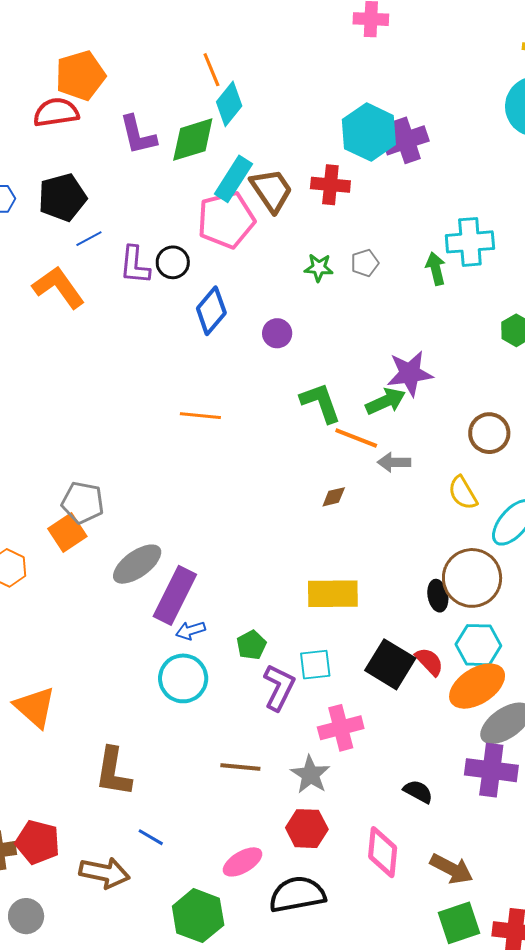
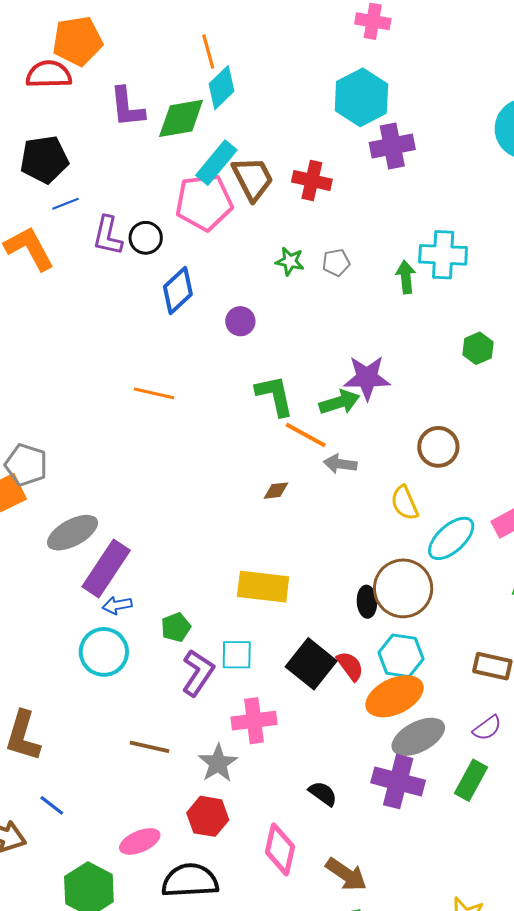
cyan hexagon: (369, 132) -> (361, 97), moved

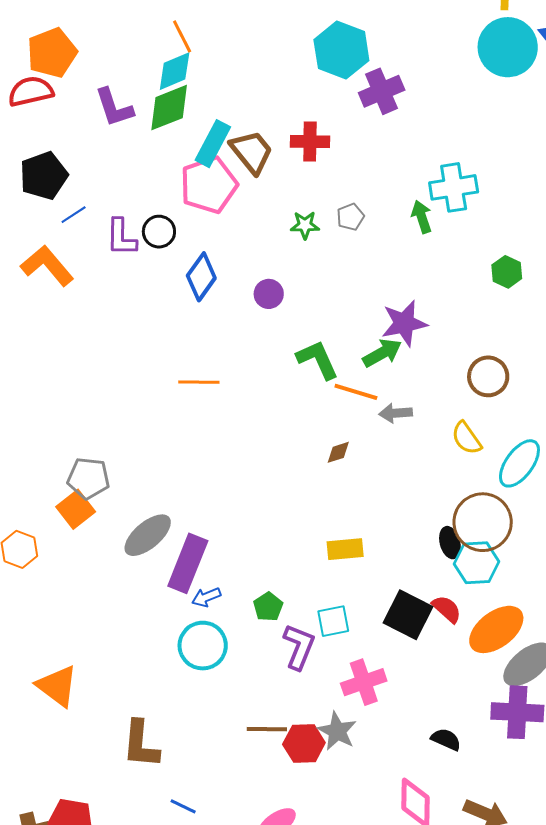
cyan diamond: (222, 88) -> (175, 71), moved, turned 33
yellow rectangle: (263, 587) -> (345, 549), size x0.7
cyan hexagon: (401, 656) -> (476, 563), moved
red hexagon: (208, 816) -> (304, 744), moved

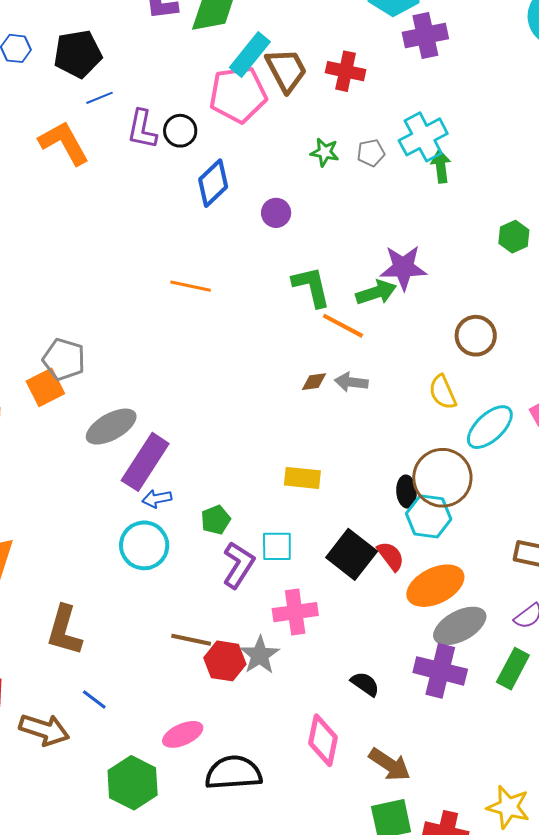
cyan cross: (454, 187) -> (423, 137), moved, turned -30
gray arrow: (396, 413) -> (351, 382), moved

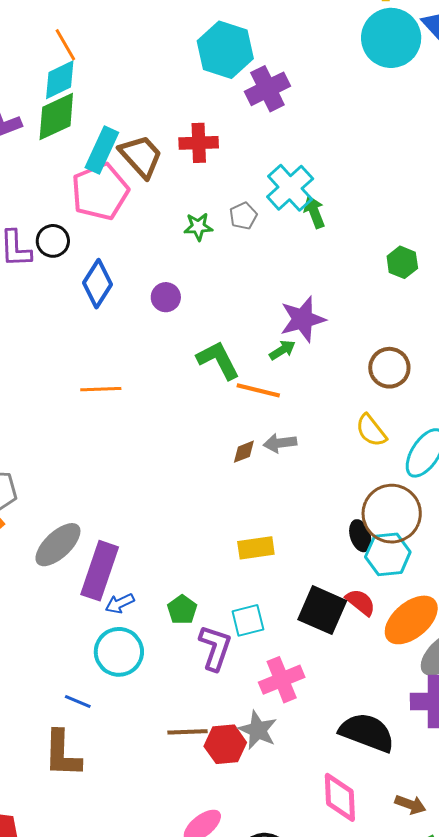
green arrow: (376, 292) -> (282, 350), size x0.7
black semicircle: (365, 684) -> (367, 732), size x1.8
blue line: (94, 700) -> (78, 701), moved
brown arrow: (390, 764) -> (410, 805), size x0.7

